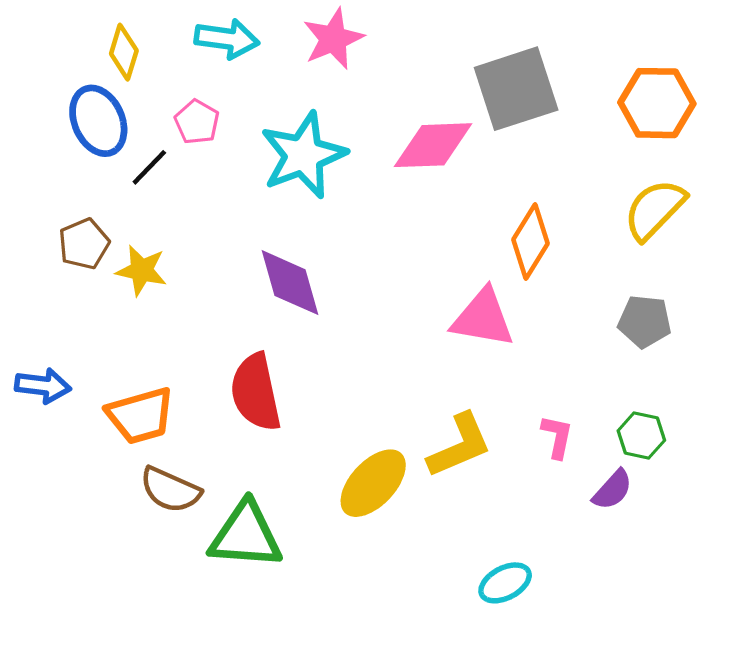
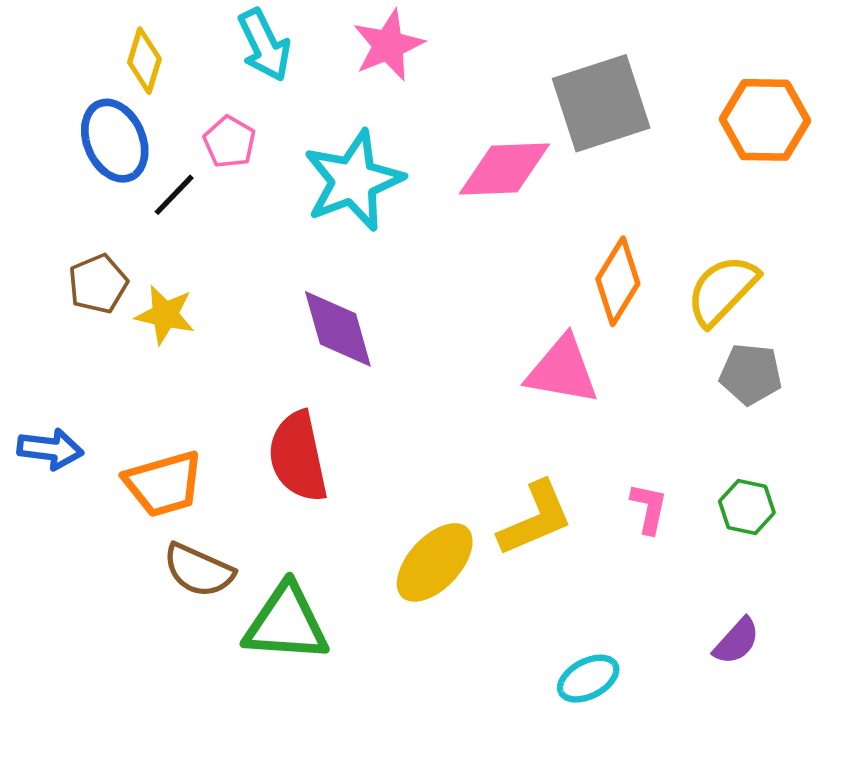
cyan arrow: (227, 39) -> (264, 45), turned 56
yellow semicircle: (655, 209) -> (722, 290), moved
purple semicircle: (613, 490) -> (737, 641), moved

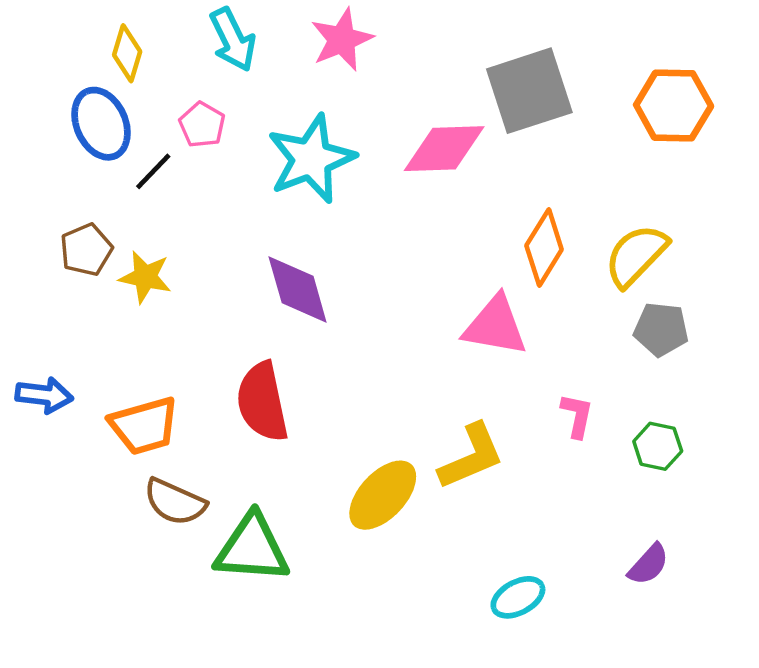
pink L-shape: (649, 508) -> (577, 416), moved

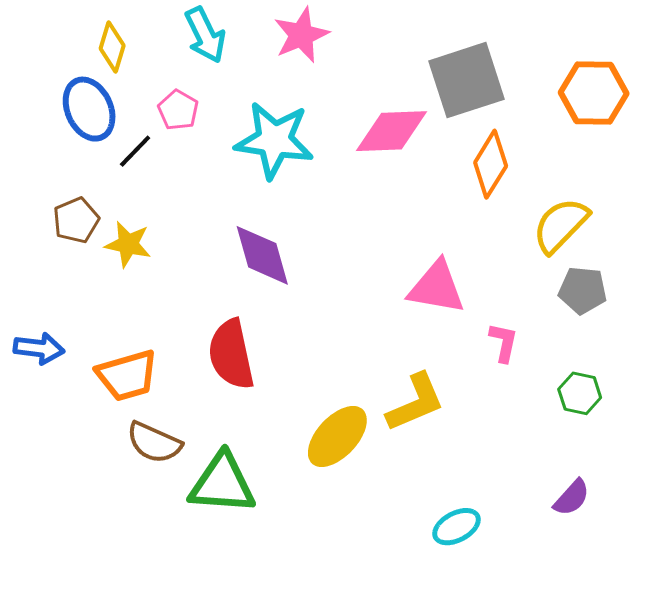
cyan star: (311, 159) -> (274, 140), turned 30
orange diamond: (544, 247) -> (491, 164), moved
pink L-shape: (577, 416) -> (504, 342), moved

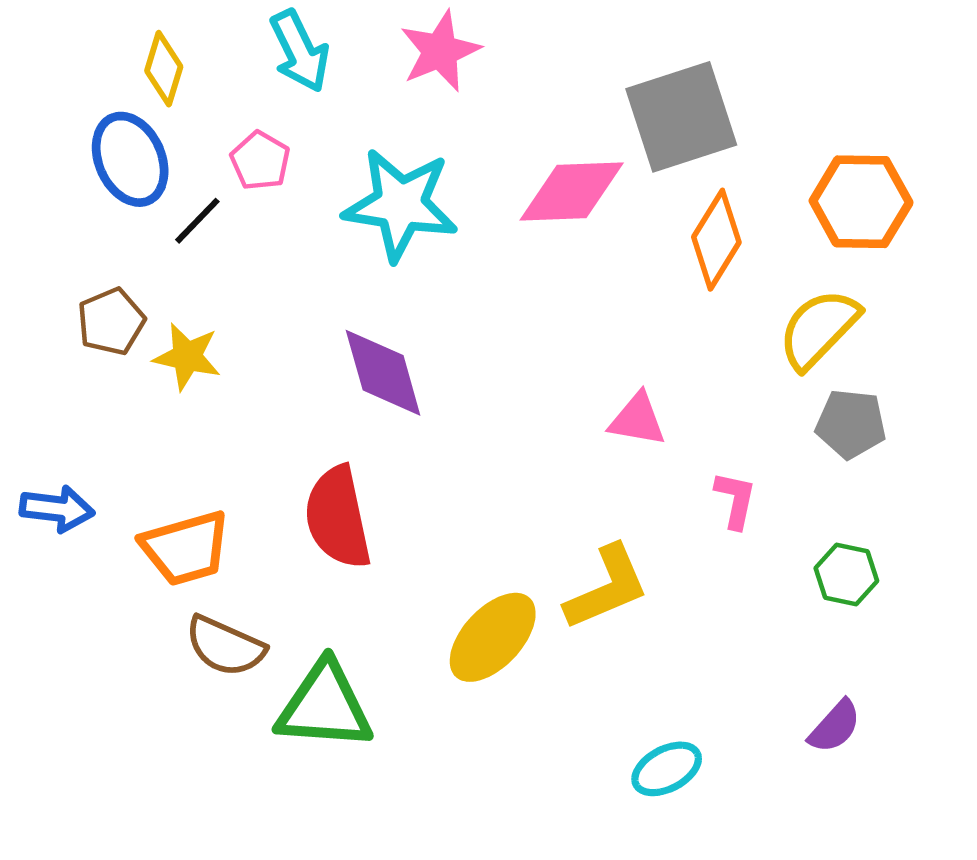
orange hexagon: (594, 93) -> (861, 202), moved
pink triangle: (436, 287) -> (637, 420), size x0.7

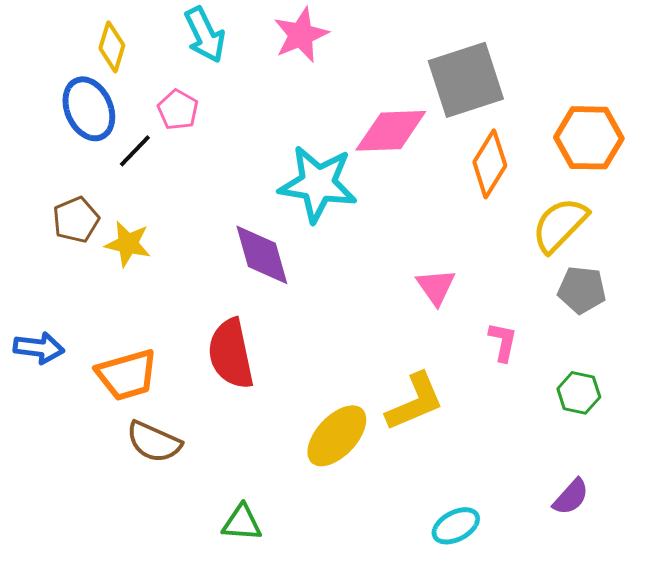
cyan star: (401, 205) -> (318, 184), moved
pink triangle: (637, 420) -> (436, 287), turned 45
green triangle: (325, 706) -> (242, 523), moved, size x0.6

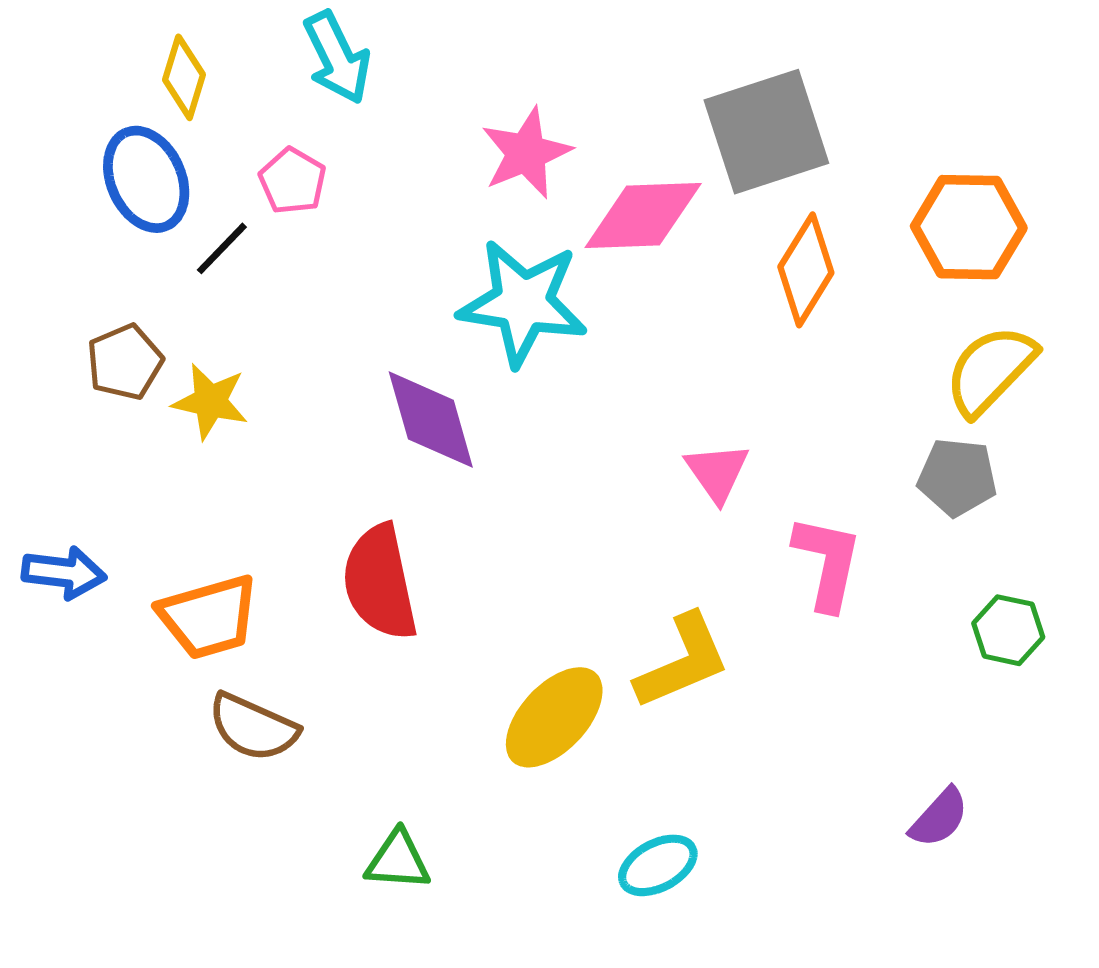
pink star: (301, 35) -> (526, 153), moved
yellow semicircle: (560, 225) -> (990, 370), moved
pink L-shape: (503, 342) -> (827, 563), size x1.5
green hexagon: (579, 393) -> (1008, 630), moved
cyan ellipse: (456, 526) -> (658, 865), moved

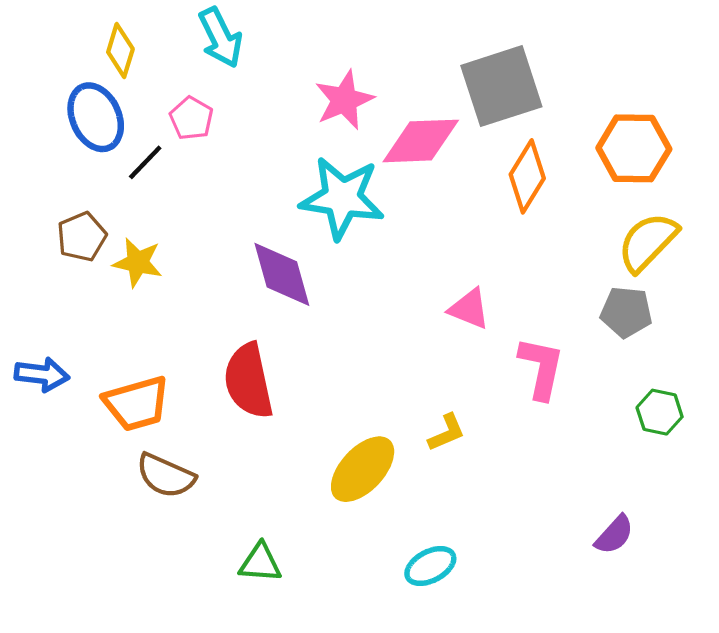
pink triangle: (717, 472) -> (469, 309), turned -33
yellow L-shape: (683, 661) -> (447, 433), size x0.6

